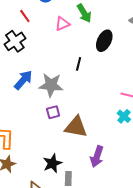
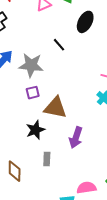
black line: (79, 64) -> (59, 45), turned -56
black star: (52, 163) -> (35, 130), moved

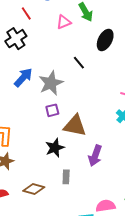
gray star: (31, 65) -> (51, 83), turned -30
brown diamond: (15, 171) -> (34, 189), turned -75

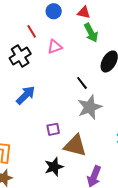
pink triangle: (64, 22) -> (55, 47), moved
gray star: (51, 83) -> (90, 107), moved

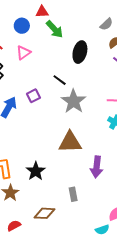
blue circle: (54, 11) -> (22, 26), moved
purple square: (53, 129) -> (33, 96), moved
black star: (54, 167) -> (36, 171), moved

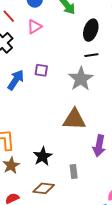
black line: (60, 80) -> (91, 55), moved, turned -48
purple square: (33, 96) -> (41, 70), turned 32
black star: (36, 171) -> (43, 156), moved

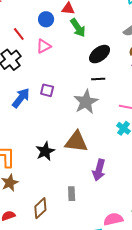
black ellipse: (91, 30) -> (100, 54), turned 30
black star: (43, 156) -> (45, 151), moved
brown diamond: (44, 188) -> (40, 208), turned -55

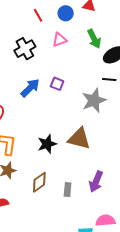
green arrow: (78, 28) -> (94, 39), moved
red line: (19, 34) -> (38, 15), moved
purple arrow: (99, 170) -> (96, 182), moved
brown diamond: (40, 208) -> (39, 182), moved

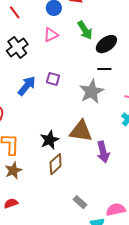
red line: (38, 15) -> (15, 12), moved
brown diamond: (39, 182) -> (56, 164), moved
purple arrow: (96, 182) -> (103, 152), moved, turned -30
gray rectangle: (68, 190) -> (80, 202), moved, turned -48

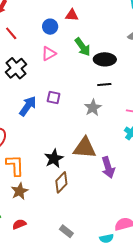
black ellipse: (106, 44) -> (105, 59), turned 40
gray star: (92, 91) -> (93, 108), size x0.7
gray rectangle: (80, 202) -> (66, 231), moved

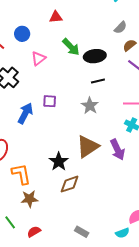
blue circle: (50, 27) -> (22, 34), moved
brown triangle: (85, 148) -> (88, 147), turned -30
purple arrow: (108, 167) -> (118, 150), moved
brown diamond: (61, 182) -> (70, 184), turned 35
brown star: (20, 191) -> (29, 199), turned 30

